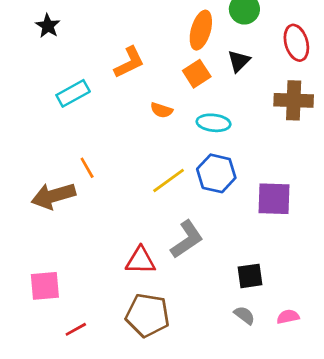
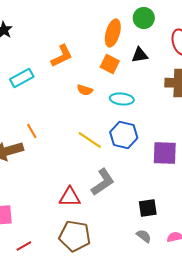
black triangle: (239, 61) -> (140, 55), turned 36
orange square: (197, 74) -> (110, 64), turned -30
yellow line: (169, 180) -> (90, 140), turned 70

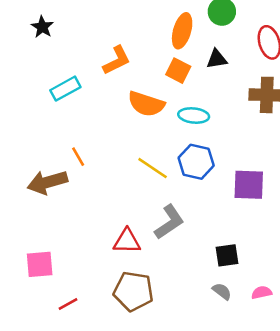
orange semicircle: (85, 90) -> (146, 104), size x1.8

